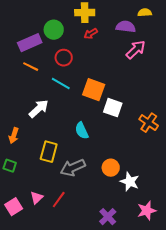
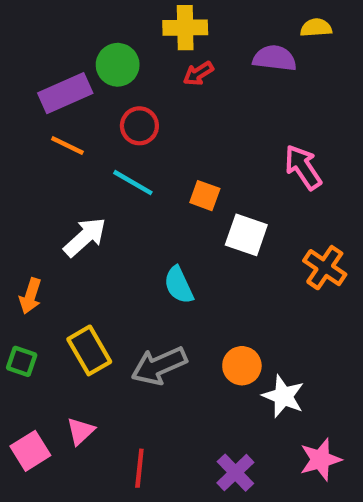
pink arrow: (136, 50) -> (303, 167), moved, turned -80
orange square: (94, 90) -> (205, 196), size x0.6
yellow rectangle: (49, 152) -> (89, 350), moved, turned -45
red line: (59, 200) -> (139, 468), moved, turned -30

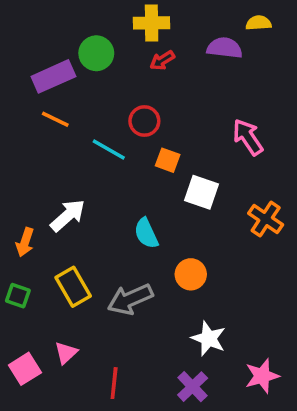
red circle: (139, 126) -> (144, 121), moved
white arrow: (85, 237) -> (68, 215), moved
orange circle: (242, 366) -> (191, 274), moved
white star: (283, 396) -> (209, 338), moved

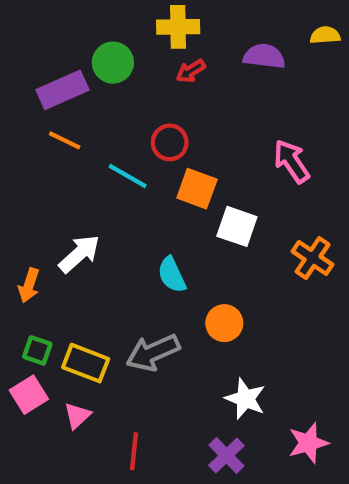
yellow semicircle: (258, 23) -> (325, 35), moved
orange square: (168, 160) -> (197, 189), size x1.4
yellow rectangle: (73, 287) -> (86, 363), moved, turned -39
green square: (18, 296) -> (37, 350), moved
pink square: (25, 369) -> (29, 395), moved

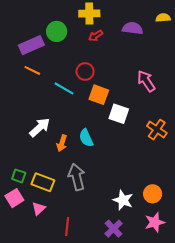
orange arrow: (29, 285) -> (62, 143), moved
orange circle: (224, 323) -> (153, 194), moved
gray arrow: (153, 353) -> (77, 177), turned 100

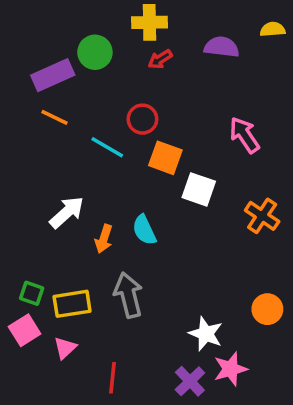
yellow rectangle: (43, 182) -> (72, 304), turned -30
orange circle: (153, 194) -> (267, 309), moved
pink star: (155, 222) -> (230, 369), moved

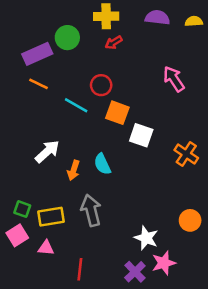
purple semicircle: (222, 47) -> (157, 18), moved
pink arrow: (244, 135) -> (174, 79), moved
pink triangle: (65, 348) -> (46, 248), turned 48

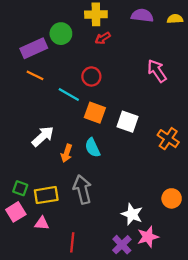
orange square: (117, 113) -> (95, 113), moved

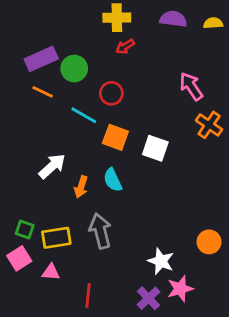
green circle: (61, 34) -> (74, 69), moved
orange cross: (168, 139) -> (209, 125), moved

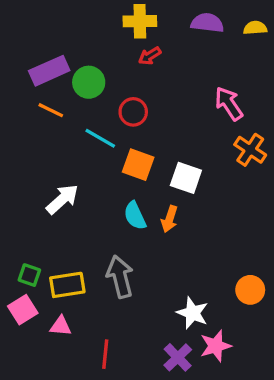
orange arrow: (81, 187) -> (169, 219), moved

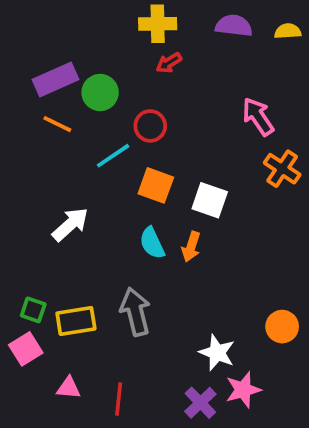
cyan line: (100, 138) -> (113, 156), turned -64
pink triangle: (61, 326) -> (68, 388), moved

